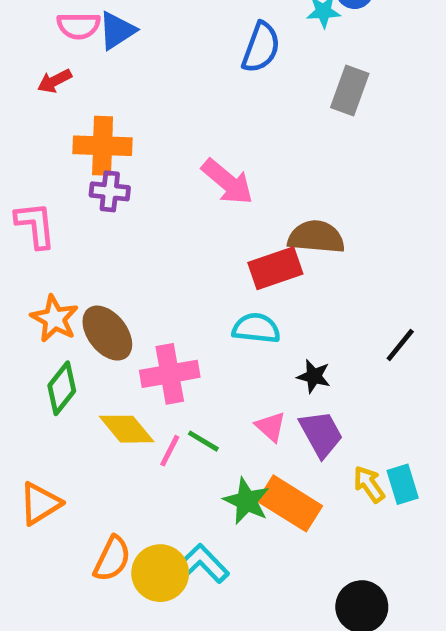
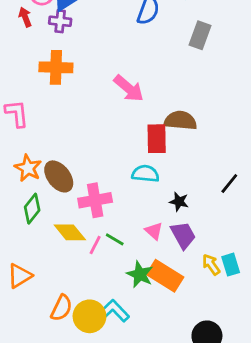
red arrow: (55, 81) -> (25, 17), moved, turned 96
purple cross: (110, 191) -> (60, 21), moved
red rectangle: (275, 268) -> (157, 139), turned -72

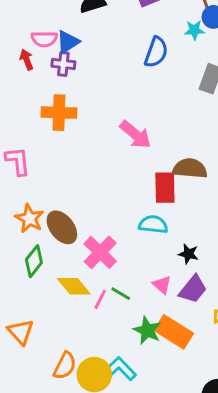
pink cross: (95, 200) -> (100, 252), turned -36
purple trapezoid: (183, 235) -> (193, 289), turned 68
orange triangle: (20, 276) -> (21, 332), turned -40

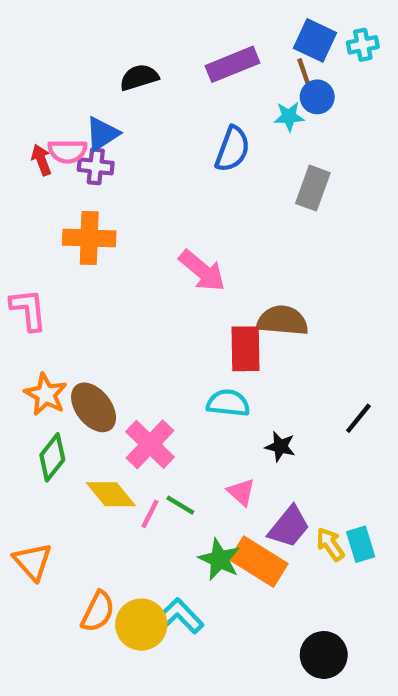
pink semicircle: (44, 39) -> (67, 151), moved
purple trapezoid: (193, 289) -> (289, 527), moved

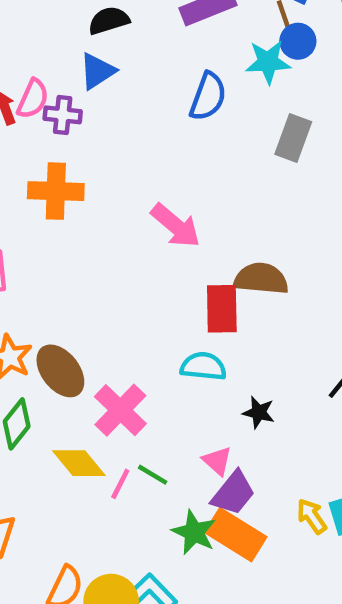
cyan star: (289, 116) -> (268, 62), size x1.4
blue triangle: (102, 134) -> (97, 71), moved
pink semicircle: (67, 151) -> (33, 99), turned -66
purple trapezoid: (289, 527) -> (233, 493), moved

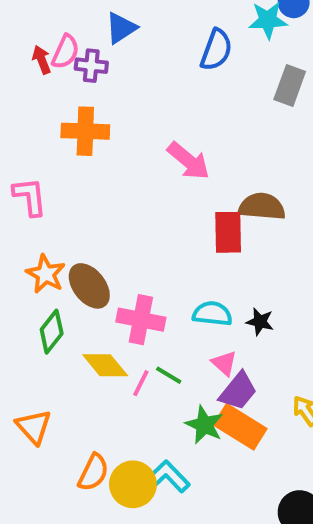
cyan semicircle: (203, 366) -> (212, 314), moved
pink cross: (120, 410) -> (141, 320), turned -33

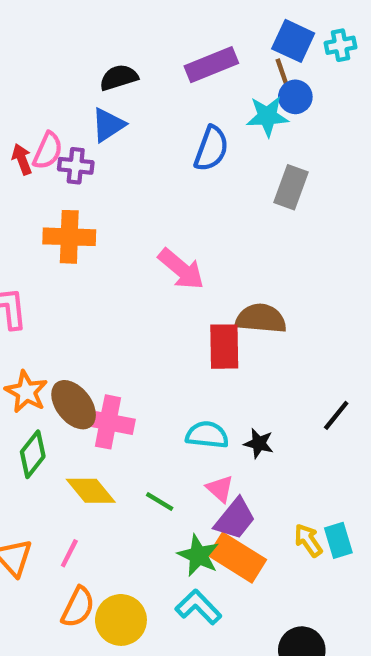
pink cross: (141, 320) -> (108, 422), moved
pink line: (141, 383) -> (69, 553), moved
cyan L-shape: (169, 476) -> (198, 607), moved

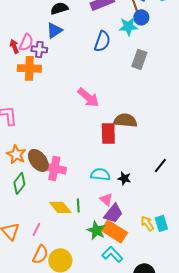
orange cross: (69, 237) -> (29, 68), moved
yellow diamond: (91, 491) -> (60, 207), moved
green line: (160, 502) -> (78, 205), turned 56
cyan L-shape: (198, 607) -> (112, 254), moved

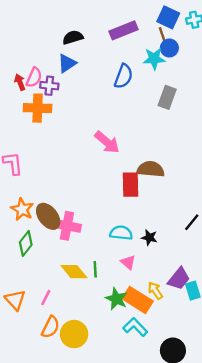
purple trapezoid: (113, 213) -> (179, 279), moved
yellow arrow: (147, 223) -> (155, 291), moved

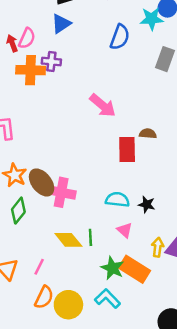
purple cross: (49, 86) -> (51, 62), moved
brown semicircle: (151, 169) -> (148, 134), size x0.6
yellow arrow: (155, 291) -> (158, 247), moved, turned 42
cyan L-shape: (135, 327) -> (108, 299), moved

